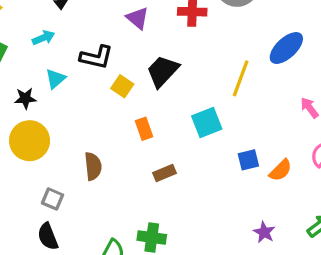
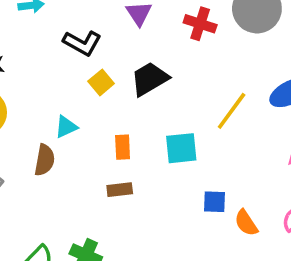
cyan triangle: (55, 79) -> (66, 127), moved
orange rectangle: (144, 129) -> (123, 147), moved
orange semicircle: (281, 170) -> (246, 223), turned 85

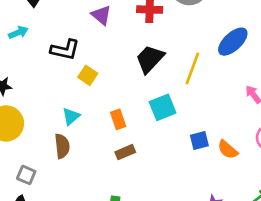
black trapezoid: (150, 79) -> (150, 59), moved

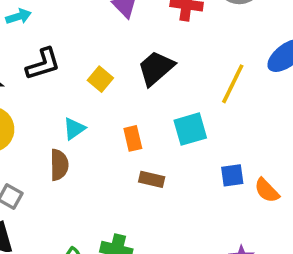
black L-shape: (65, 50) -> (43, 64), moved, turned -36
black trapezoid: (150, 59) -> (156, 68), moved
brown rectangle: (125, 152) -> (152, 179), moved, turned 30

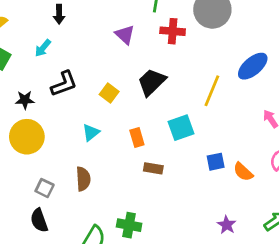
cyan arrow: (19, 16) -> (43, 48), turned 150
brown semicircle: (59, 165) -> (83, 179), moved

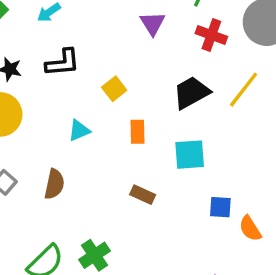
black trapezoid: (152, 82) -> (191, 93), moved
yellow line: (212, 91) -> (244, 90), moved
orange rectangle: (137, 138) -> (138, 132), moved
green cross: (129, 225) -> (95, 255), turned 30

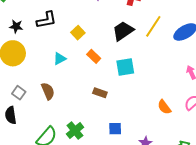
orange rectangle: (138, 132) -> (94, 56), turned -40
brown semicircle: (54, 184) -> (48, 91), turned -30
blue square: (220, 207) -> (115, 129), moved

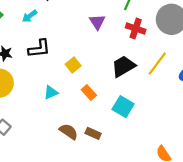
cyan square: (125, 67) -> (123, 107), turned 36
brown semicircle: (48, 91) -> (69, 132), moved, turned -36

